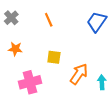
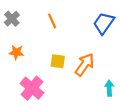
orange arrow: (79, 74) -> (85, 65), moved
pink cross: (30, 82) -> (32, 88), turned -35

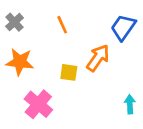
orange star: (16, 52) -> (20, 62), size x1.5
orange arrow: (85, 65) -> (98, 58), moved

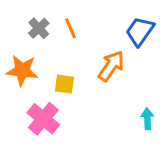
gray cross: (14, 22) -> (39, 28), moved
yellow square: (69, 72) -> (64, 84), moved

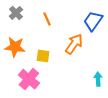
gray cross: (39, 28) -> (16, 13), moved

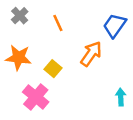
yellow square: (43, 56) -> (53, 69), turned 32

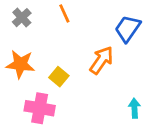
orange line: (58, 23) -> (64, 13), moved
pink cross: (36, 97) -> (40, 108), turned -30

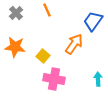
pink cross: (40, 108) -> (54, 79), moved

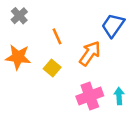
orange line: (47, 10) -> (57, 36), moved
pink cross: (54, 79) -> (90, 96), moved, turned -30

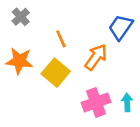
yellow square: (52, 68) -> (56, 73), size x1.5

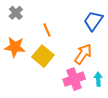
orange arrow: (96, 57) -> (83, 54), moved

